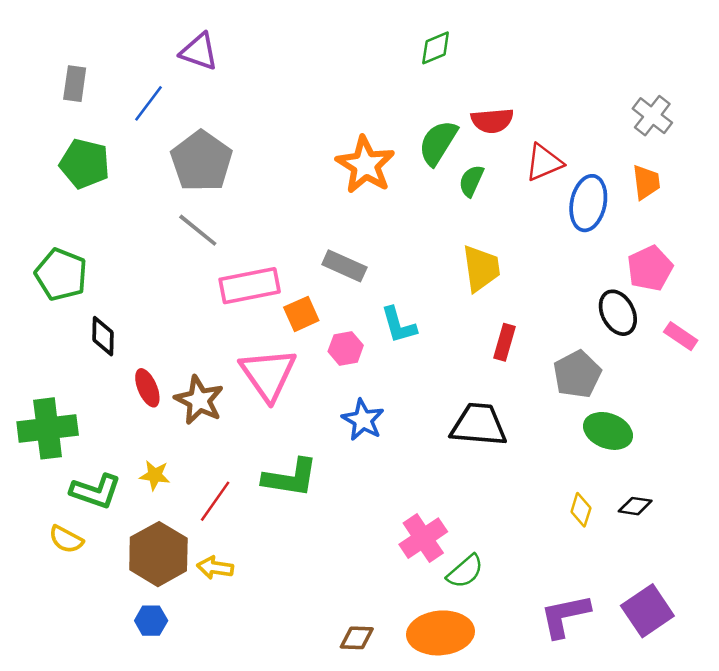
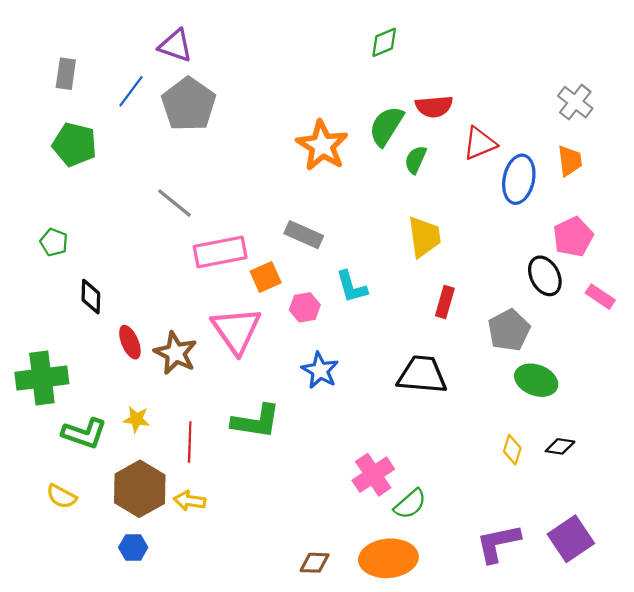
gray pentagon: (202, 161) -> (189, 104), moved
green pentagon: (61, 275) -> (54, 242), size x0.6
red line: (215, 501) -> (190, 442), turned -33
yellow semicircle: (66, 539) -> (61, 496), moved

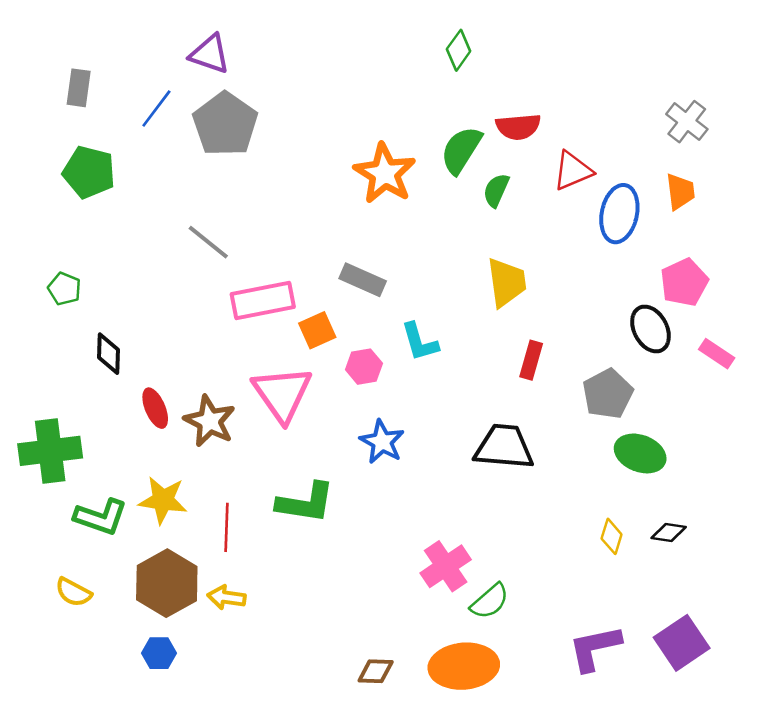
green diamond: (384, 42) -> (459, 50), turned -32
yellow star: (136, 419) -> (163, 500), size x1.5

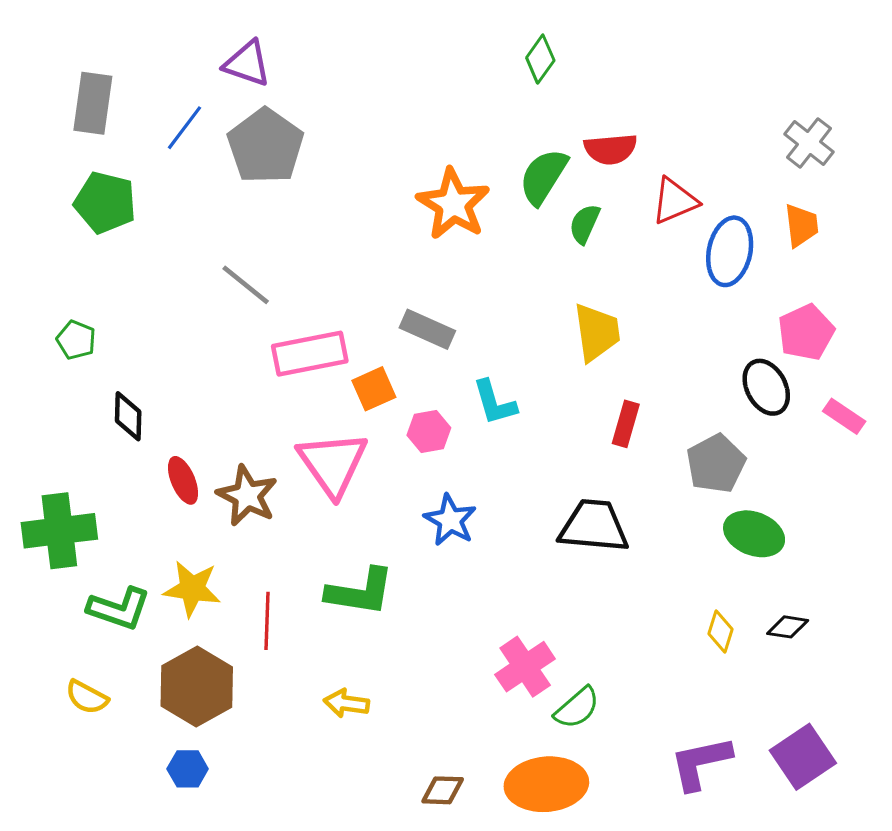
gray rectangle: (79, 88) -> (93, 103), size x1.4
yellow arrow: (226, 597) -> (346, 703), moved

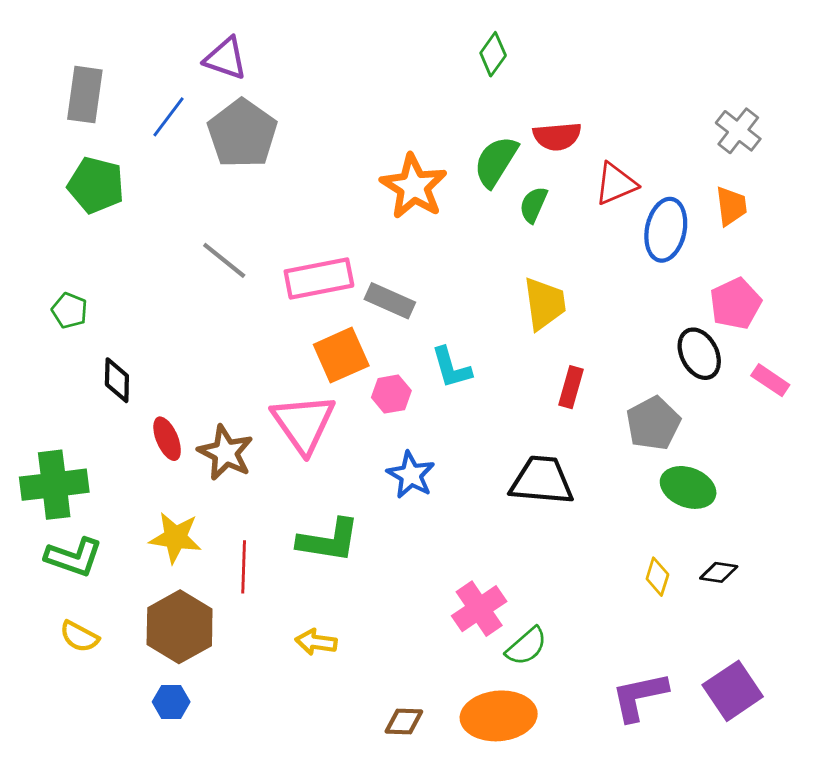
pink rectangle: (310, 354) -> (319, 278), moved
orange square: (374, 389) -> (341, 355), size x1.4
green L-shape: (119, 609) -> (74, 557), moved

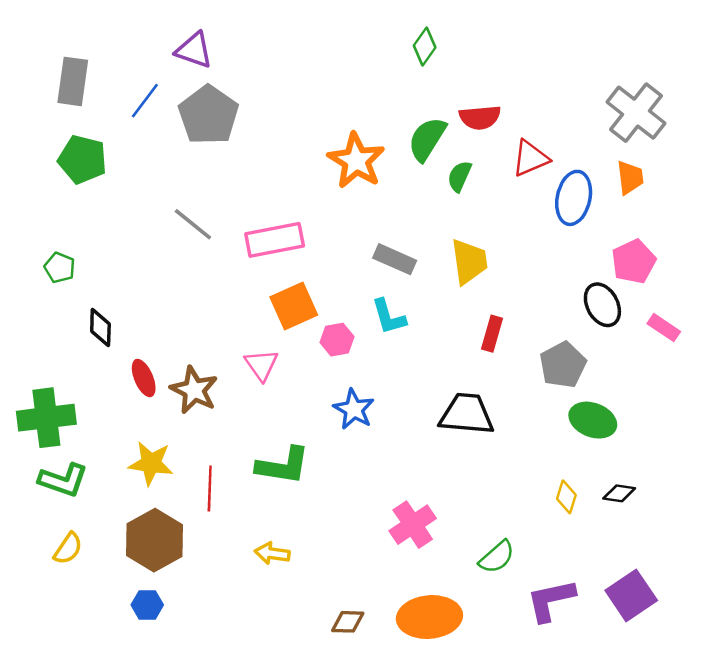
gray cross: (738, 131) -> (636, 113), size x1.5
gray rectangle: (390, 301) -> (395, 259), moved
pink triangle: (304, 423) -> (261, 365), size x0.6
yellow semicircle: (79, 637) -> (68, 549), turned -84
green semicircle: (526, 646) -> (497, 557), moved

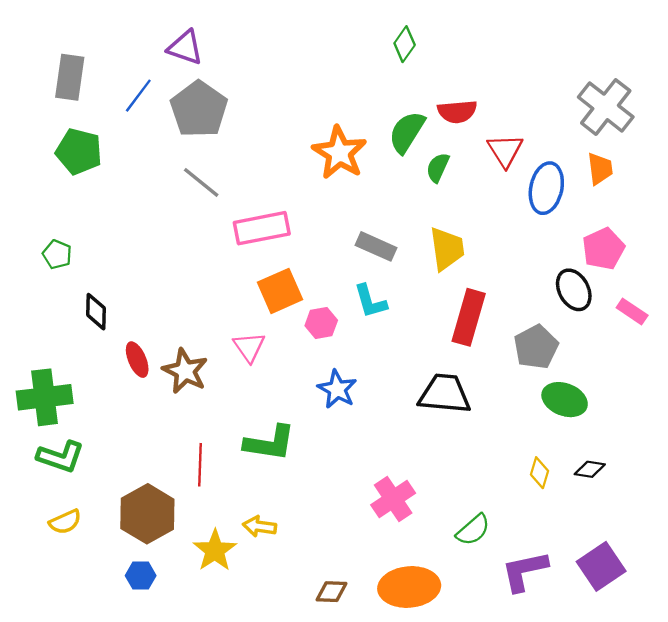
red triangle: (530, 158) -> (505, 150), turned -39
gray line: (193, 224) -> (201, 182), moved
red rectangle: (492, 334) -> (469, 317), size x1.6
yellow star: (151, 463) -> (215, 550), moved, turned 30
yellow semicircle: (68, 549) -> (65, 522), turned 32

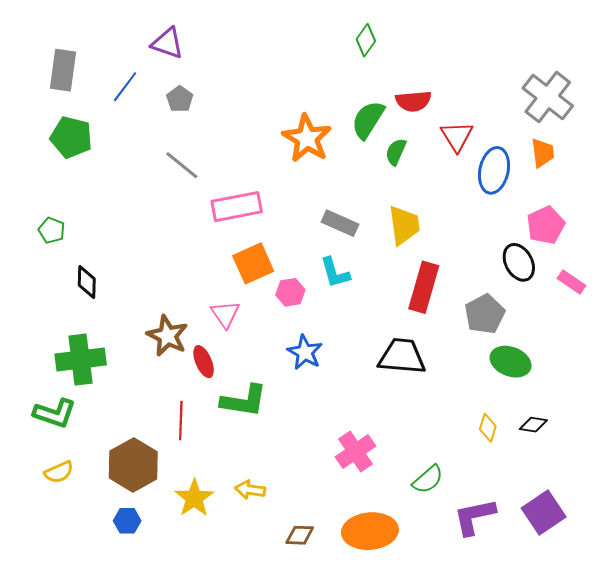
gray pentagon: (199, 109) -> (180, 99), size x0.5
red ellipse: (137, 360) -> (204, 362), moved
green cross: (45, 397) -> (81, 360), moved
yellow arrow: (259, 526) -> (250, 490), moved

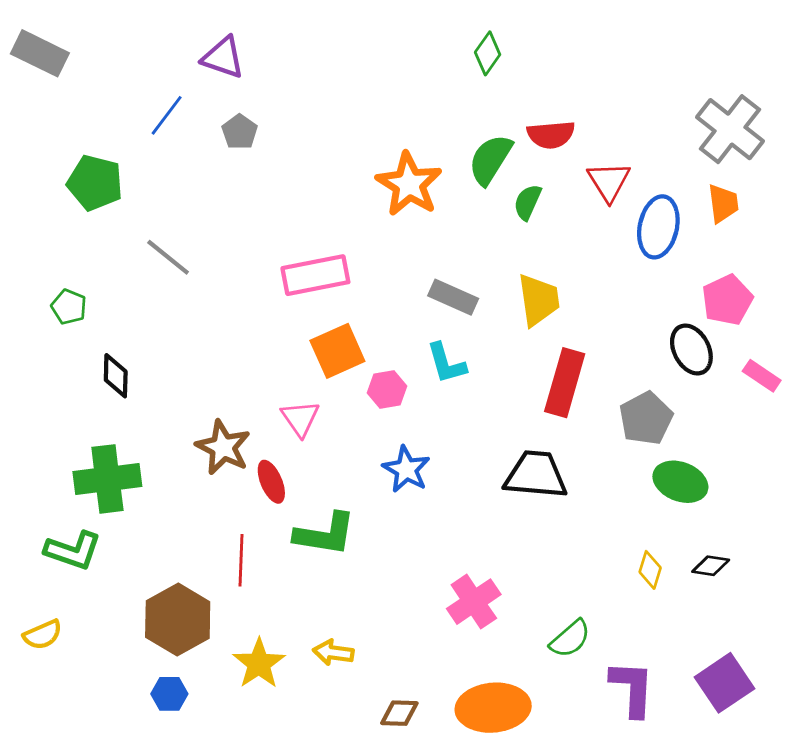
gray rectangle: (63, 70) -> (40, 53), moved, turned -72
gray line: (182, 165) -> (168, 257), moved
yellow semicircle: (59, 472) -> (43, 635), moved
purple L-shape: (474, 517) -> (632, 688), turned 105

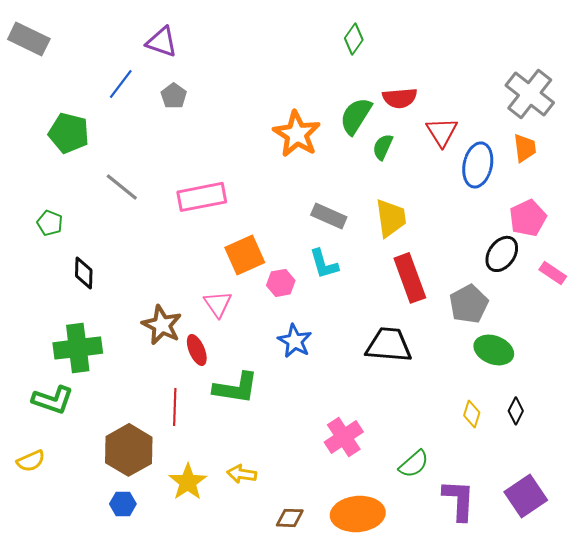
pink rectangle: (315, 275) -> (202, 197), moved
black ellipse: (691, 350) -> (502, 254), turned 63
red rectangle: (565, 383) -> (410, 278), turned -36
black diamond: (711, 566) -> (516, 411), turned -72

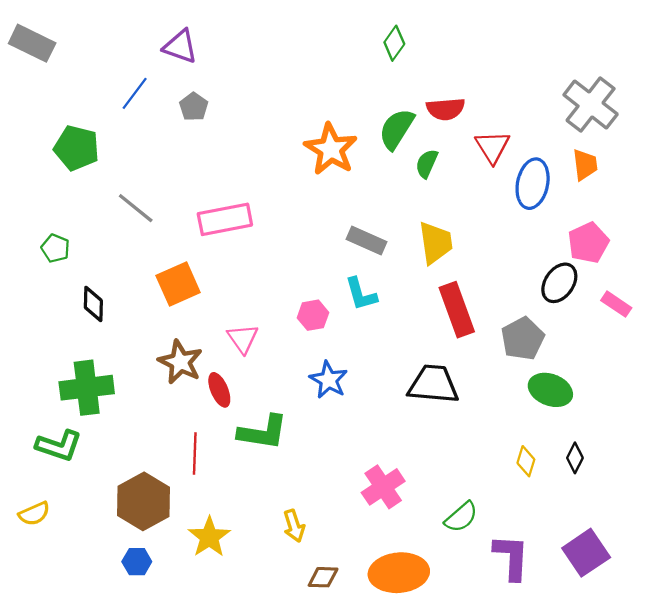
orange square: (245, 255) -> (178, 284), moved
yellow arrow: (242, 474) -> (294, 526), moved, turned -116

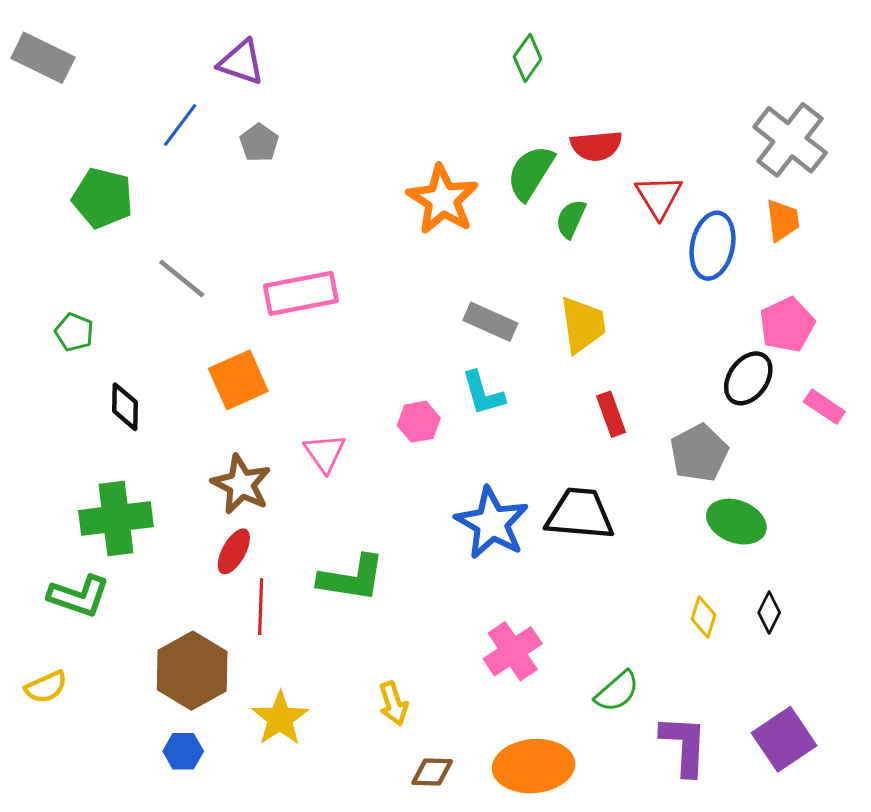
red rectangle: (457, 310) -> (611, 414), size x0.6
blue star: (329, 380) -> (492, 523), moved, size x1.4
red ellipse: (219, 390) -> (234, 551), moved, turned 52

